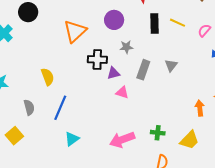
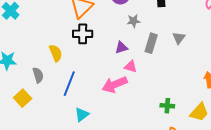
black cross: (97, 59) -> (83, 34), moved
gray semicircle: (29, 107) -> (38, 75), moved
yellow square: (14, 136) -> (23, 98), moved
pink arrow: (122, 140) -> (115, 85), moved

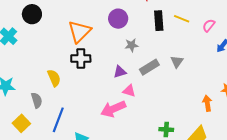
gray rectangle: (151, 43) -> (149, 67), turned 42
blue line: (69, 84) -> (58, 120), moved

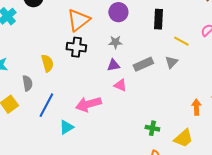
yellow line: (182, 19) -> (181, 41), moved
gray star: (132, 45) -> (115, 42), moved
pink arrow: (113, 109) -> (88, 104), moved

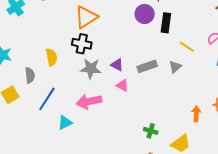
purple circle: (118, 12) -> (145, 14), moved
gray star: (115, 42) -> (91, 69), moved, size x1.5
purple triangle: (113, 65) -> (117, 65), turned 32

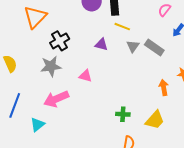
black cross: (82, 44) -> (60, 41), moved, turned -30
yellow line: (187, 47) -> (122, 27), moved
purple triangle: (117, 65) -> (101, 44), moved
gray rectangle: (147, 66) -> (154, 47), moved, turned 66

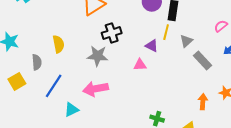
yellow line: (122, 27) -> (166, 32), moved, turned 70
gray triangle: (133, 46) -> (186, 41), moved
pink triangle: (85, 76) -> (140, 65), moved, turned -32

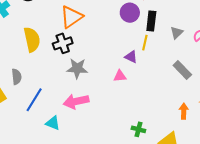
black cross: (112, 33) -> (63, 43), moved
gray triangle: (186, 41) -> (177, 33), moved
yellow semicircle: (58, 44) -> (32, 40), moved, size x1.4
cyan triangle: (71, 110) -> (53, 123), turned 49

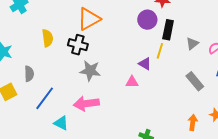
yellow semicircle: (32, 40) -> (48, 38), size x0.7
black cross: (63, 43) -> (78, 45), turned 30

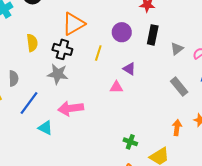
purple circle: (147, 20) -> (122, 32), moved
yellow line: (160, 51) -> (98, 53), moved
gray star: (90, 71) -> (58, 74), moved

